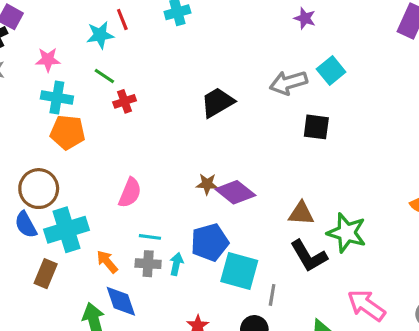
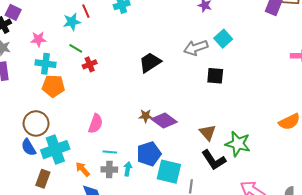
brown triangle: (301, 213) -> (208, 132), turned 48

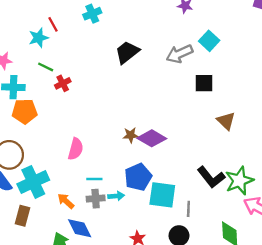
black trapezoid: (150, 62) -> (127, 52), moved
brown triangle: (208, 132) -> (226, 121), moved
green star: (238, 144) -> (239, 181), moved, turned -30
cyan arrow: (128, 169) -> (116, 196), turned 80

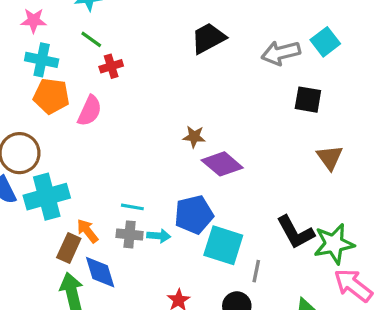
brown star: (131, 135) -> (194, 137), moved
pink semicircle: (76, 149) -> (90, 111), moved
brown rectangle: (22, 216) -> (69, 248), moved

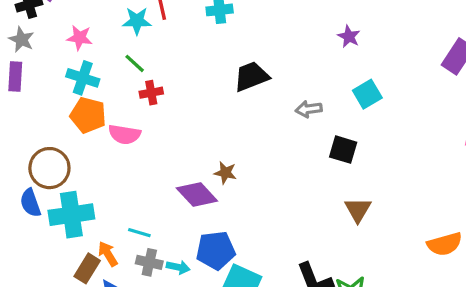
gray arrow: (281, 53) -> (309, 109), moved, size x0.7
pink semicircle: (90, 111) -> (124, 134), turned 68
purple diamond: (222, 164) -> (197, 194), moved
cyan line: (132, 207) -> (139, 233), moved

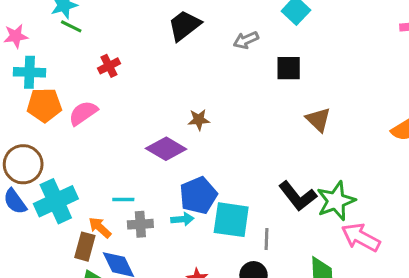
green line: (135, 63) -> (71, 26), moved
red cross: (151, 93) -> (109, 66), moved
pink semicircle: (124, 134) -> (83, 113), turned 152
brown star: (225, 173) -> (199, 120), moved
cyan arrow: (178, 267) -> (182, 219), moved

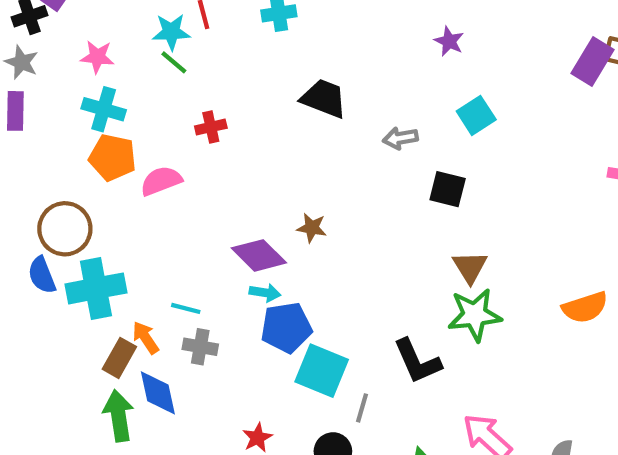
black trapezoid: (184, 25) -> (324, 98), turned 45
green star: (336, 201) -> (475, 315), moved
cyan arrow: (182, 219) -> (265, 293), moved

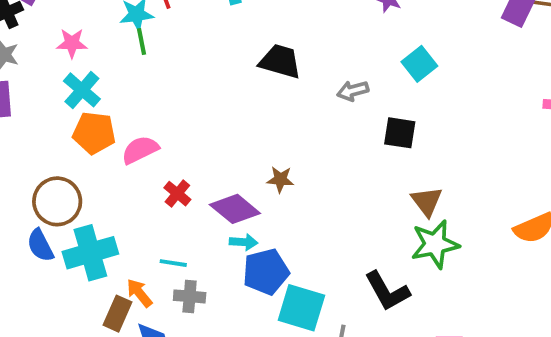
green line: (174, 62) -> (142, 42), turned 44
cyan cross: (104, 109) -> (82, 90), turned 30
red cross: (211, 127) -> (177, 194), moved, turned -32

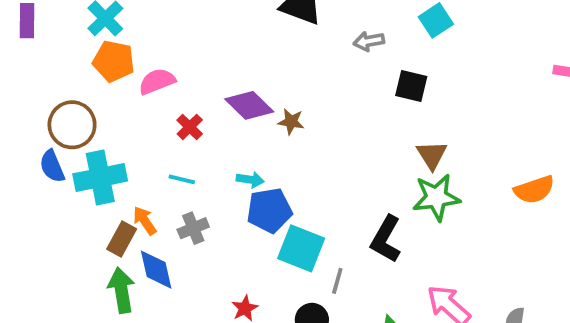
purple diamond: (235, 209) -> (249, 105), moved
cyan line: (173, 263) -> (182, 179), moved
black L-shape: (387, 291) -> (386, 239), turned 54
gray cross: (190, 296) -> (193, 228), turned -32

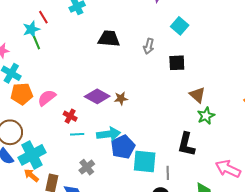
gray arrow: (369, 41) -> (149, 46), turned -49
cyan line: (182, 179) -> (77, 134), moved
cyan arrow: (250, 180) -> (109, 134), size x1.6
green star: (436, 197) -> (206, 116), size x0.7
orange arrow: (145, 221) -> (31, 175), moved

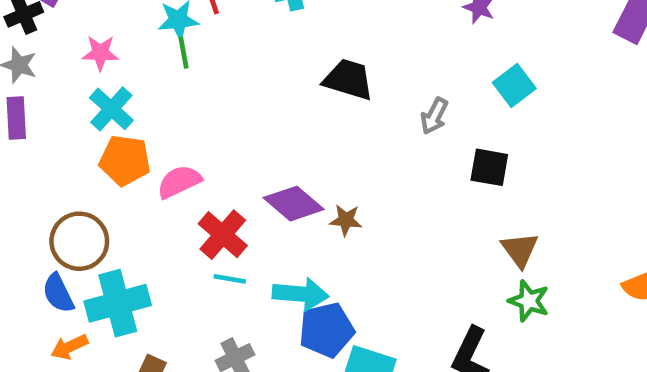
red cross: (70, 116) -> (223, 235), size x1.5
green star: (206, 116) -> (529, 301), turned 30
orange arrow: (31, 175) -> (69, 347), moved, turned -77

